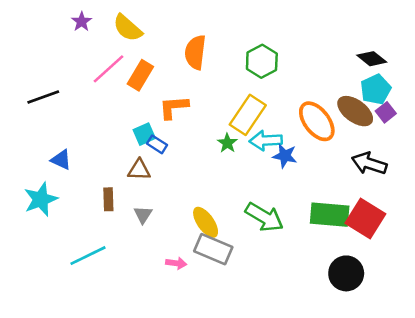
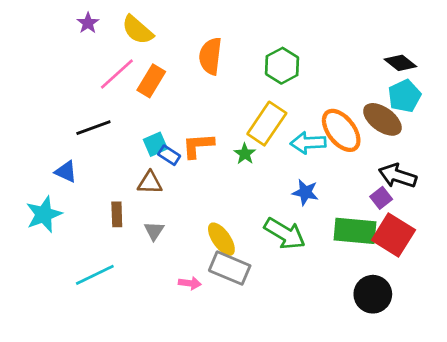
black line: (43, 97) -> (93, 128), moved
orange L-shape: (174, 107) -> (198, 146), moved
purple square: (386, 112) -> (381, 198), moved
cyan arrow: (266, 140) -> (308, 143), moved
blue star: (285, 156) -> (305, 192), moved

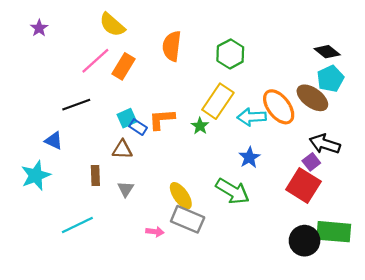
purple star: (88, 23) -> (39, 28), moved
blue star: (305, 192) -> (249, 157), turned 30
green rectangle: (355, 231) -> (334, 232), moved
red square: (393, 235) -> (303, 186), moved

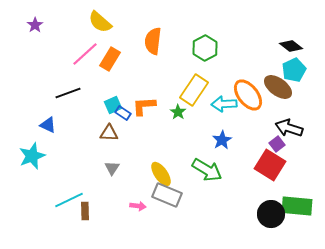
brown rectangle: (95, 175) -> (85, 211), moved

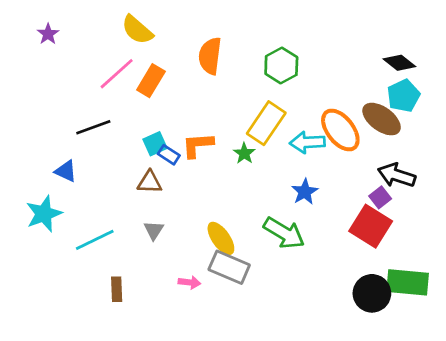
cyan line: (69, 200) -> (95, 240), moved

